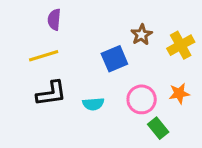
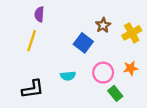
yellow line: (44, 56) -> (32, 41), turned -55
blue square: (114, 59) -> (83, 43), turned -30
black L-shape: (51, 93) -> (33, 89), moved

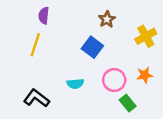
brown star: (103, 25) -> (107, 19), moved
black L-shape: (33, 89) -> (36, 98), turned -135

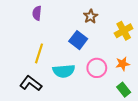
yellow line: (35, 45) -> (39, 53), moved
cyan semicircle: (75, 84) -> (64, 71), size x1.5
green rectangle: (128, 103) -> (124, 90), moved

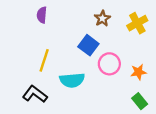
yellow cross: (124, 31) -> (137, 23), moved
pink circle: (97, 68) -> (109, 64), moved

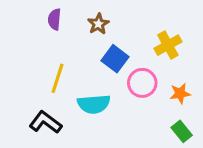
brown star: (102, 18) -> (98, 24), moved
yellow cross: (137, 23) -> (168, 45), moved

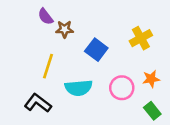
purple semicircle: (54, 19) -> (45, 17), turned -42
brown star: (98, 24) -> (65, 29), moved, turned 30
pink circle: (142, 83) -> (122, 88), moved

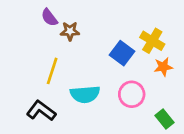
yellow cross: (141, 38) -> (152, 41), turned -30
blue square: (96, 50) -> (122, 53), moved
orange star: (151, 79) -> (163, 67), moved

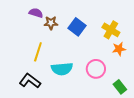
purple semicircle: (49, 17) -> (36, 13), turned 144
blue square: (122, 53) -> (77, 27), moved

